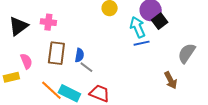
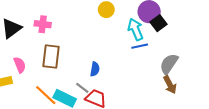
gray semicircle: (187, 53) -> (169, 64), moved
blue semicircle: (79, 55) -> (95, 69), moved
gray line: (86, 67) -> (82, 88), moved

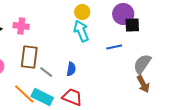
black square: (158, 23) -> (132, 25), turned 35
cyan arrow: (136, 29) -> (81, 31), moved
gray line: (82, 88) -> (46, 72), moved

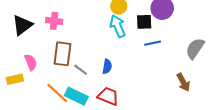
black square: (132, 25) -> (144, 22), moved
gray semicircle: (142, 64) -> (195, 48), moved

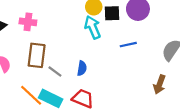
black square: (144, 22) -> (112, 13), moved
brown arrow: (183, 82) -> (160, 84), turned 48

